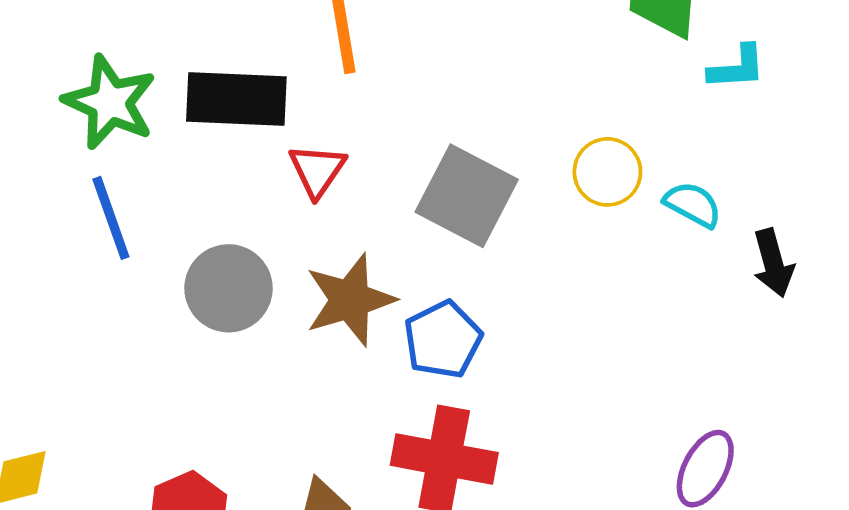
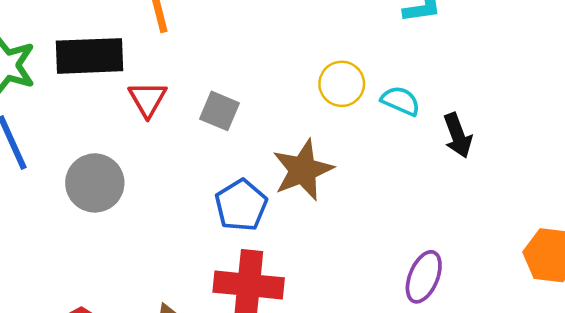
gray square: (467, 196) -> (219, 111), moved, size x0.6
brown star: (350, 300) -> (303, 170), moved

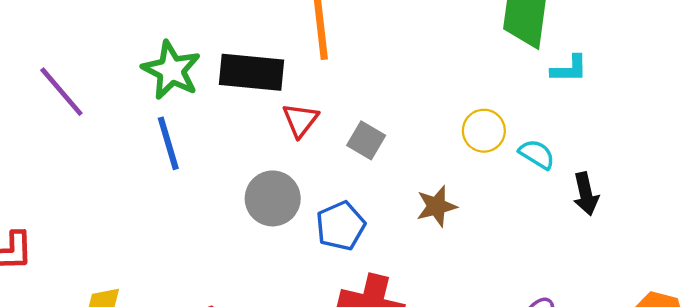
brown star: (303, 170) -> (436, 206), size x0.7
gray circle: (95, 183) -> (273, 198), moved
blue pentagon: (241, 205) -> (341, 226), moved

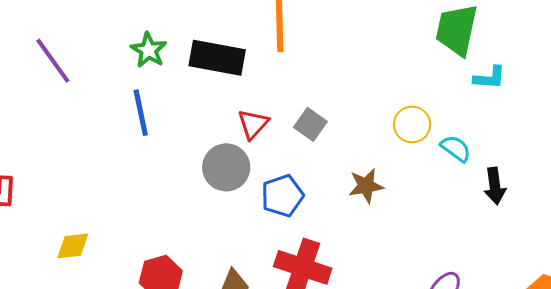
green star: (171, 70) -> (149, 50), size x0.7
red triangle: (300, 120) -> (253, 124), moved

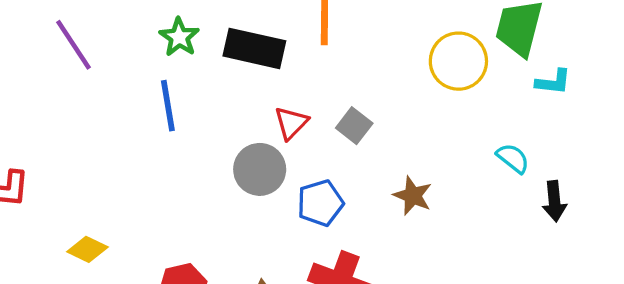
yellow circle: (412, 125) -> (458, 61), moved, size x1.4
brown star: (366, 186) -> (413, 196), turned 30
yellow diamond: (73, 246) -> (87, 249), turned 30

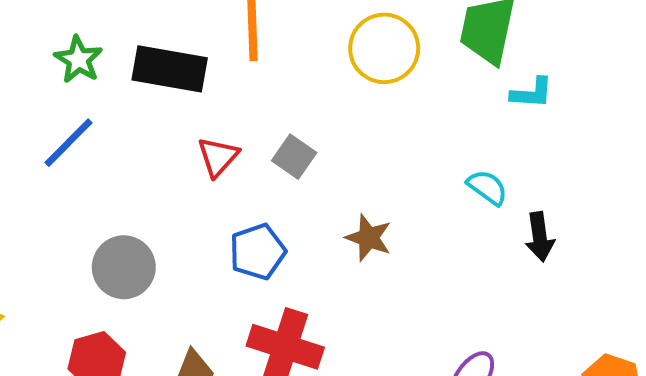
yellow circle: (458, 61) -> (384, 48), moved
blue line: (168, 106) -> (69, 143), turned 57
gray circle: (260, 169) -> (124, 267), moved

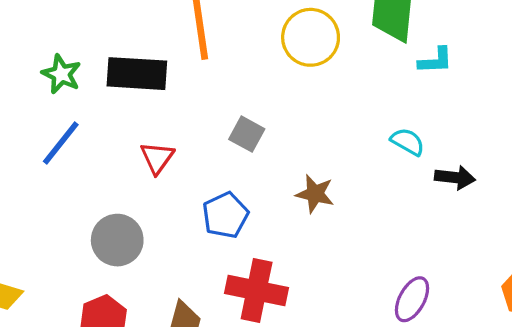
red triangle: (218, 157) -> (157, 158), moved
black arrow: (540, 237) -> (455, 177), turned -69

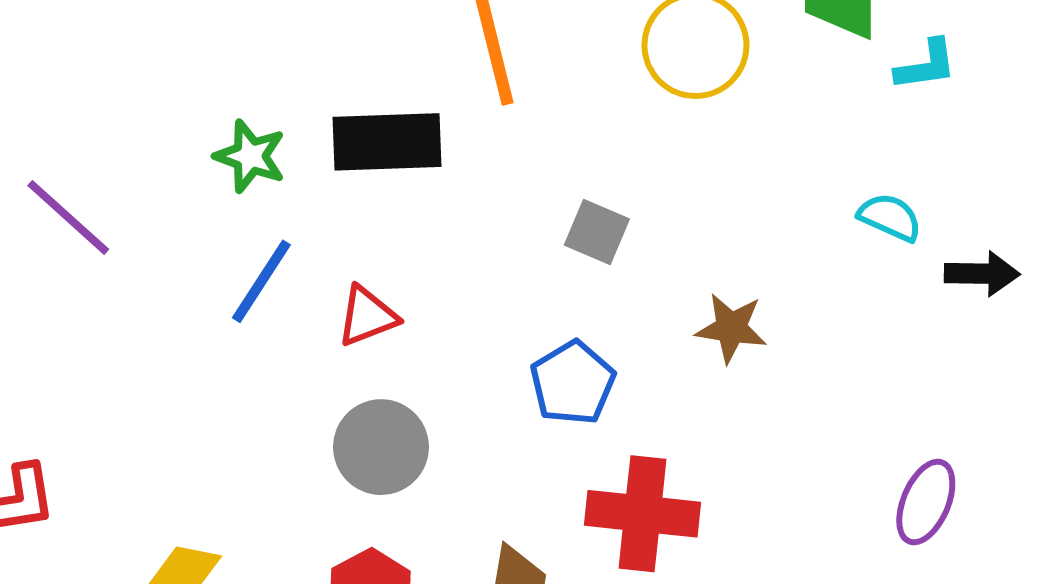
red triangle: (157, 158) -> (367, 316), moved, turned 39

